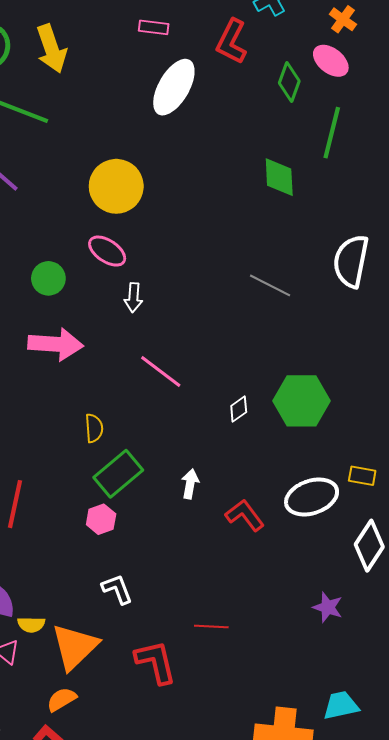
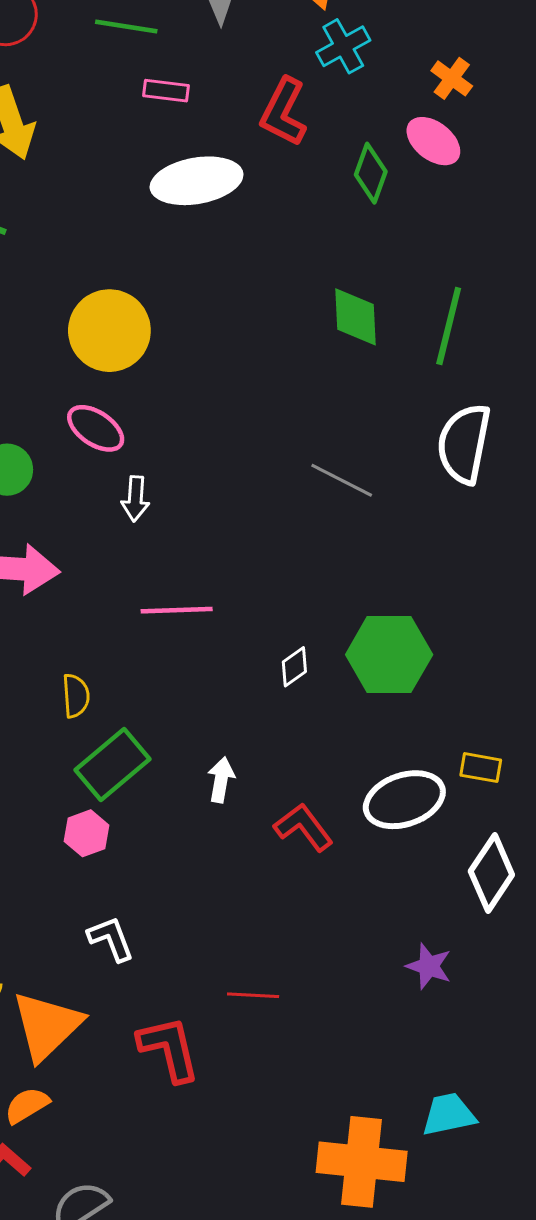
white ellipse: (174, 87) -> (197, 181), turned 50
green line: (332, 133) -> (449, 326), moved
pink line: (161, 371) -> (177, 610), turned -39

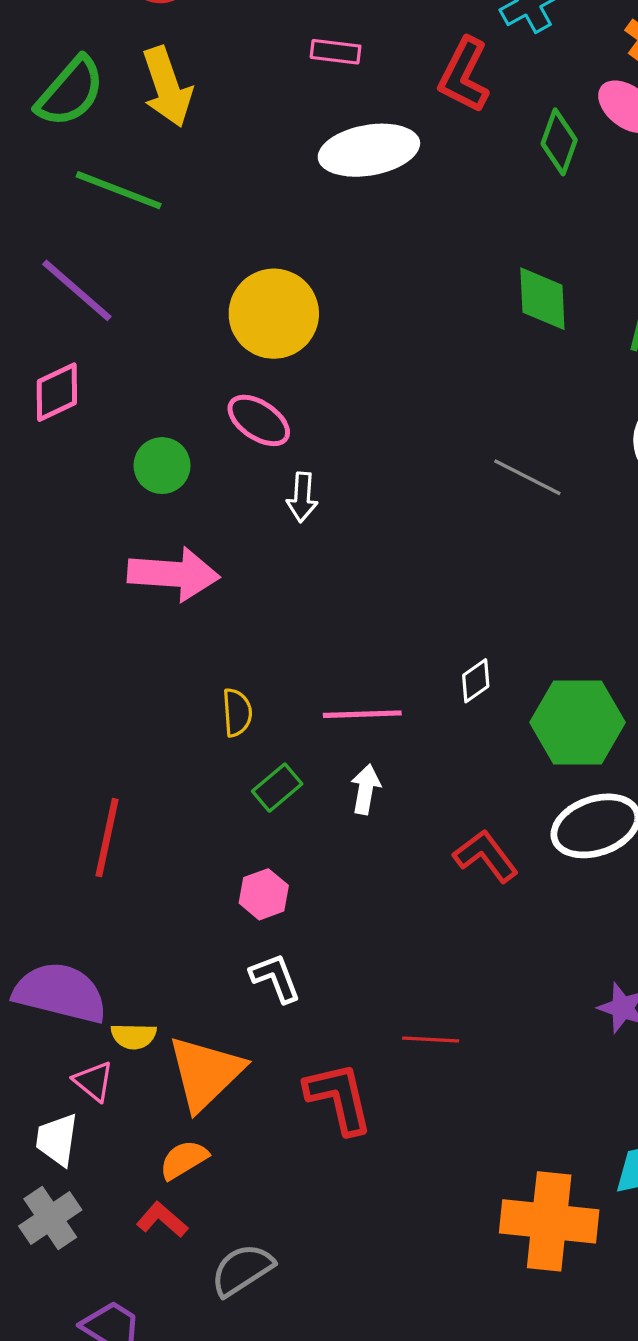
pink line: (177, 610) -> (362, 714), moved
green hexagon: (389, 655) -> (577, 722), moved
green rectangle: (112, 765) -> (277, 788), size x0.6
white arrow: (221, 780) -> (366, 789), moved
pink hexagon: (87, 833) -> (264, 894), moved

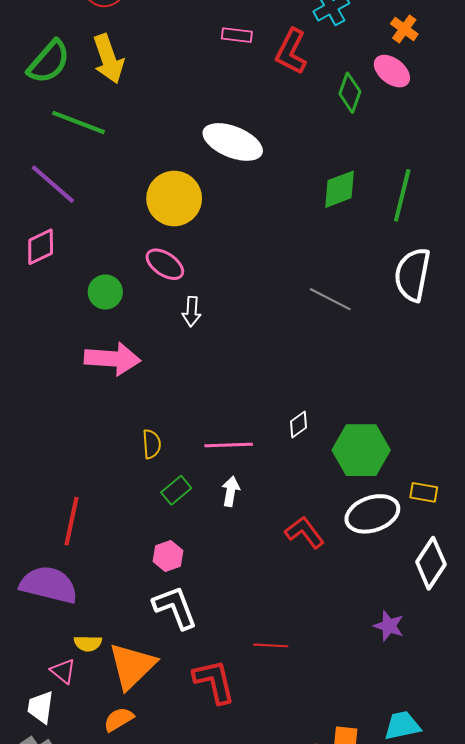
pink rectangle: (336, 52) -> (237, 35), moved
white ellipse: (369, 150) -> (233, 142), moved, turned 32
green diamond: (542, 299) -> (340, 189), turned 72
white L-shape: (275, 978) -> (175, 607), size x1.4
purple semicircle: (60, 993) -> (49, 585), moved

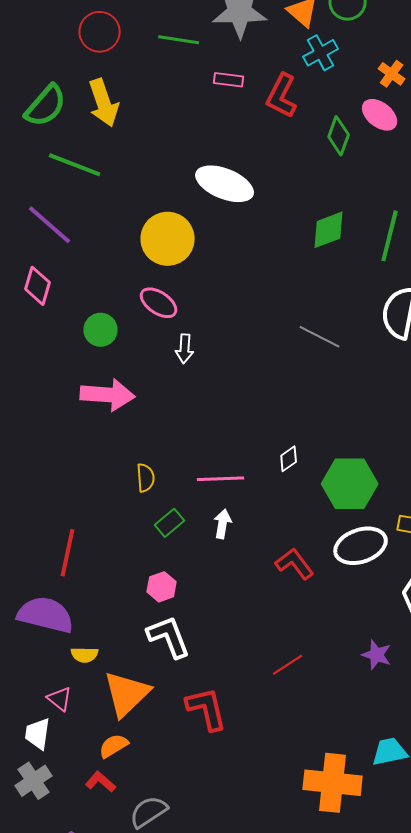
pink diamond: (41, 247) -> (38, 286), turned -48
yellow semicircle: (88, 643) -> (85, 655), moved
red line: (271, 645) -> (288, 665), moved, turned -36

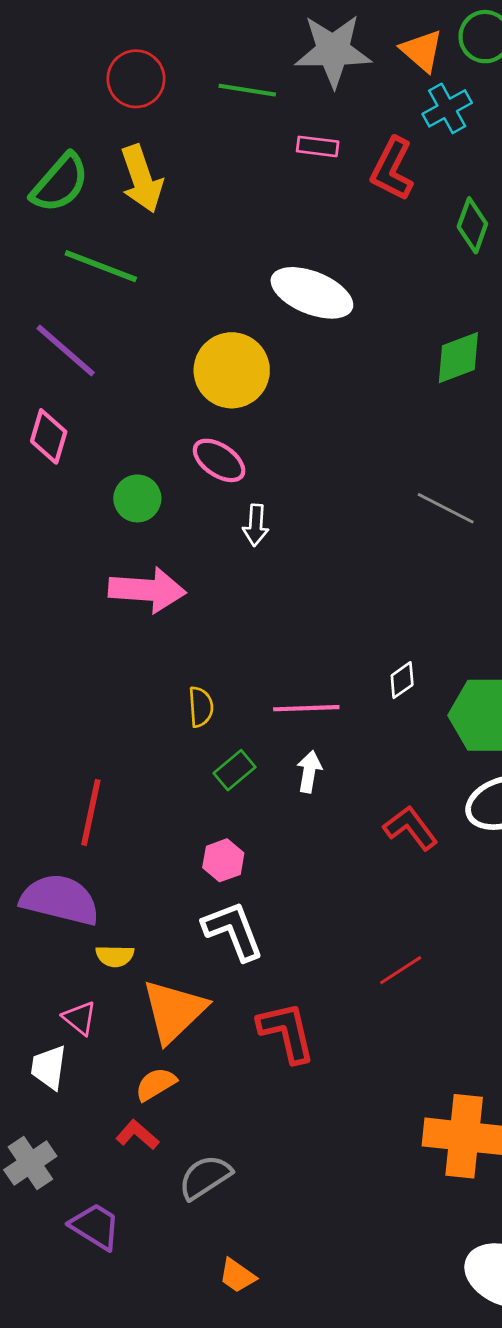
gray cross: (34, 781) -> (30, 1163), moved

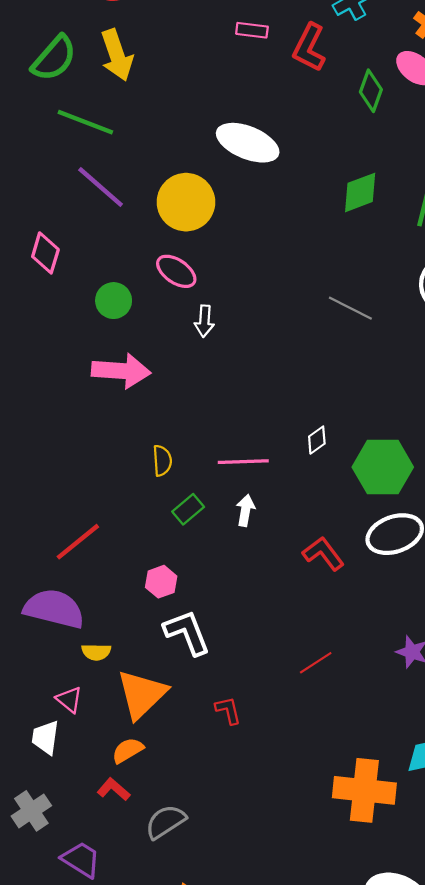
purple line: (66, 351) -> (101, 187), moved
red line: (91, 812) -> (78, 542), turned 39
pink hexagon: (223, 860) -> (161, 582), moved
red L-shape: (287, 1032) -> (228, 710), size x0.6

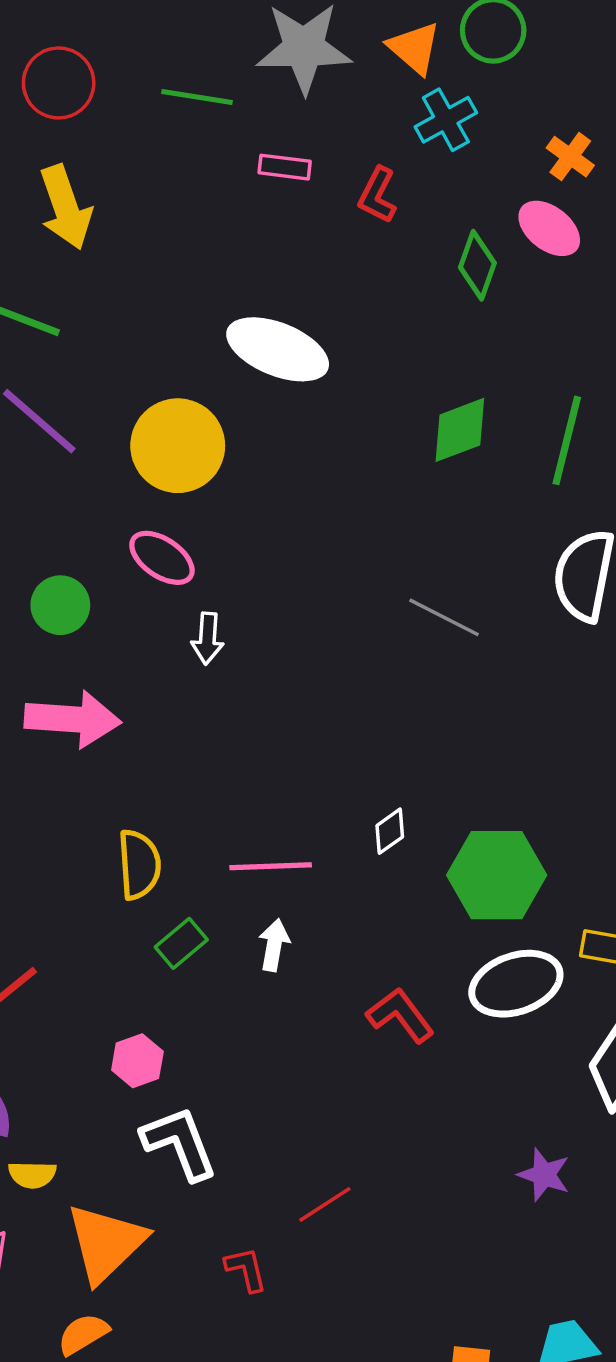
red L-shape: (309, 48) -> (377, 195), size x0.7
yellow semicircle: (162, 461) -> (139, 865), size x1.4
red line: (316, 663) -> (325, 1204), moved

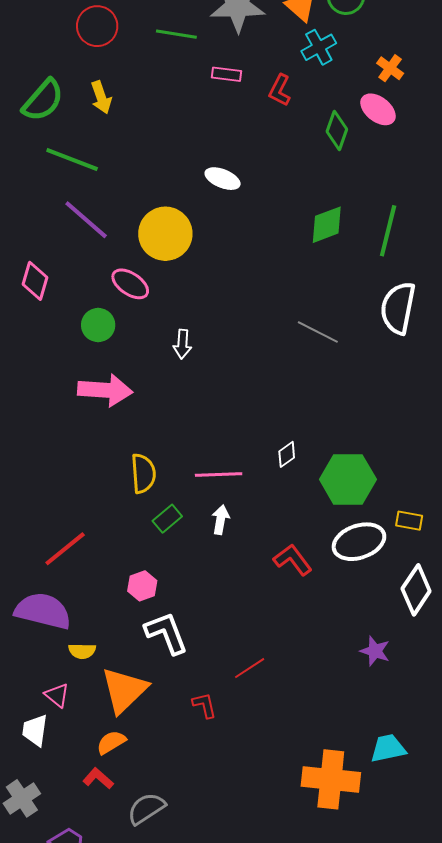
yellow arrow: (66, 207) -> (101, 97), size x0.7
white ellipse: (278, 349) -> (223, 179), size x0.6
pink ellipse: (162, 558) -> (130, 284), moved

